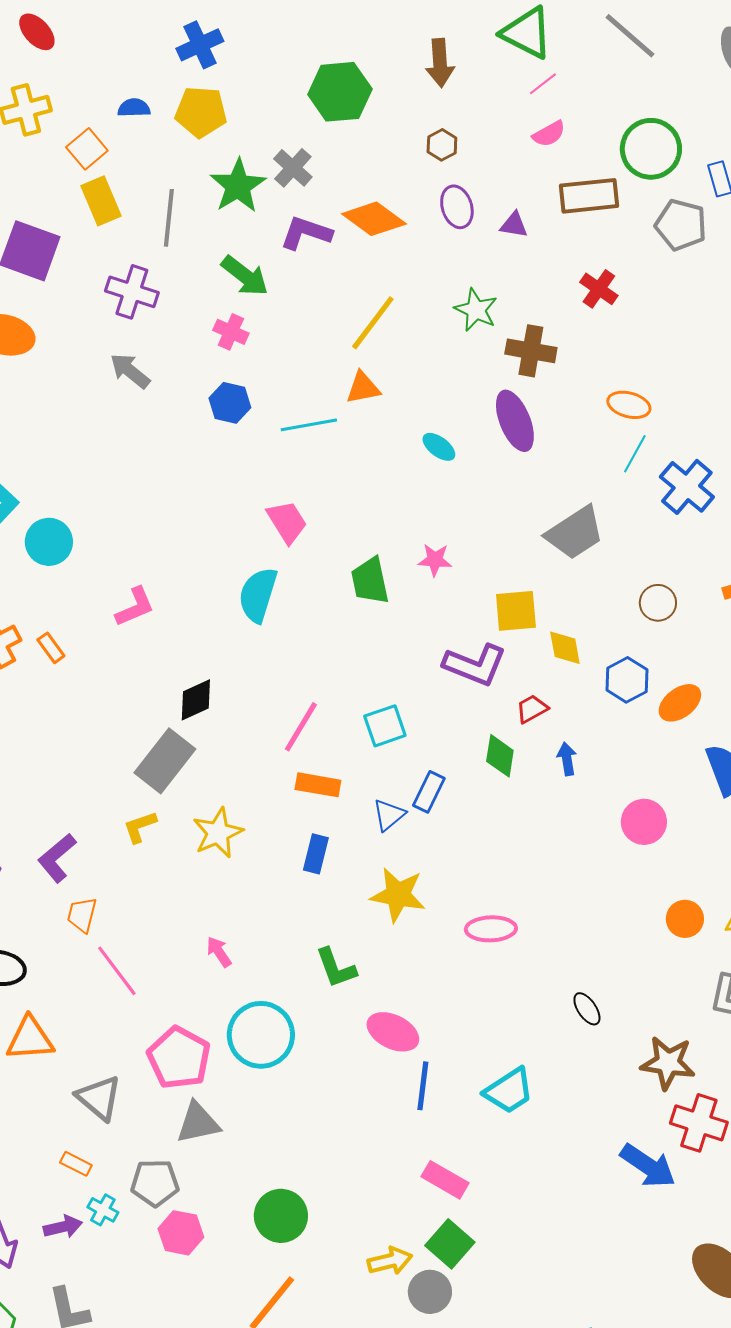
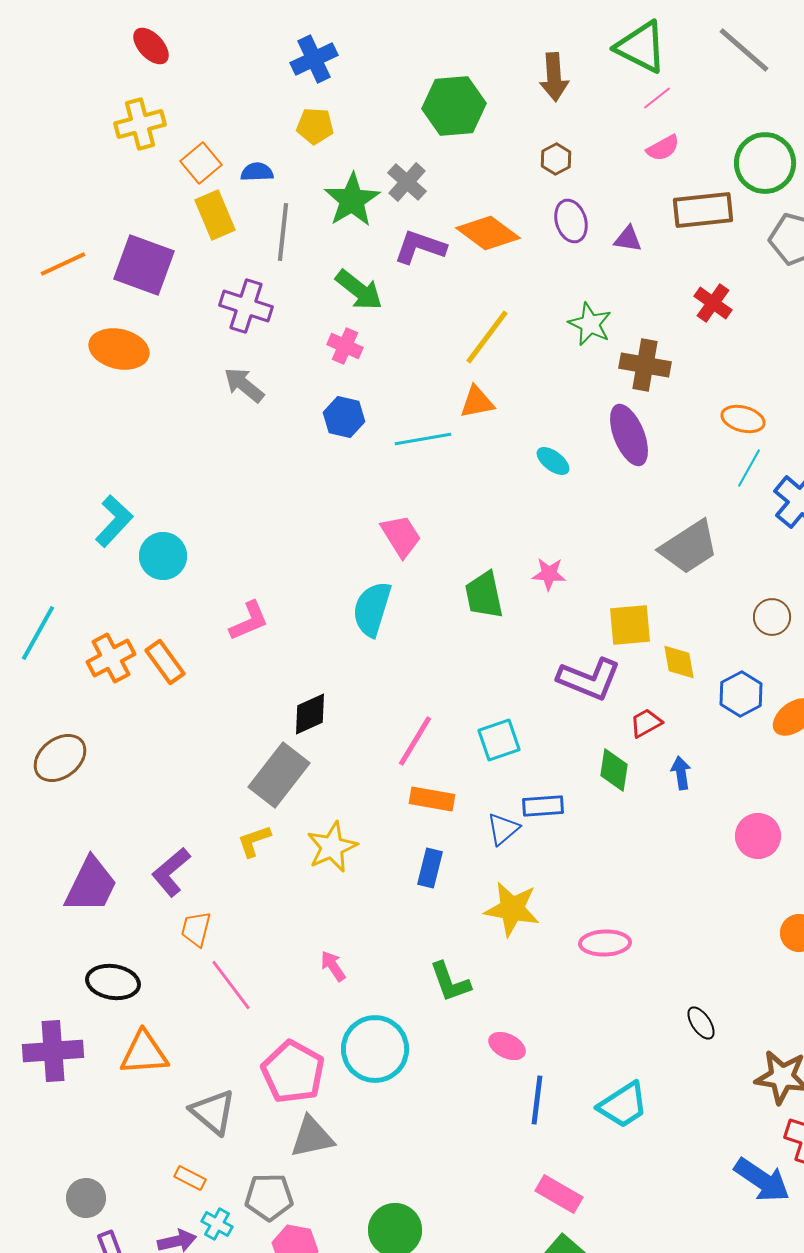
blue semicircle: (134, 108) -> (257, 172), moved
yellow pentagon: (201, 112) -> (315, 126), size x0.7
orange rectangle: (51, 648) -> (165, 662), size x1.4
blue rectangle: (429, 792) -> (543, 806), turned 60
pink ellipse: (393, 1032) -> (507, 1046), size x0.7

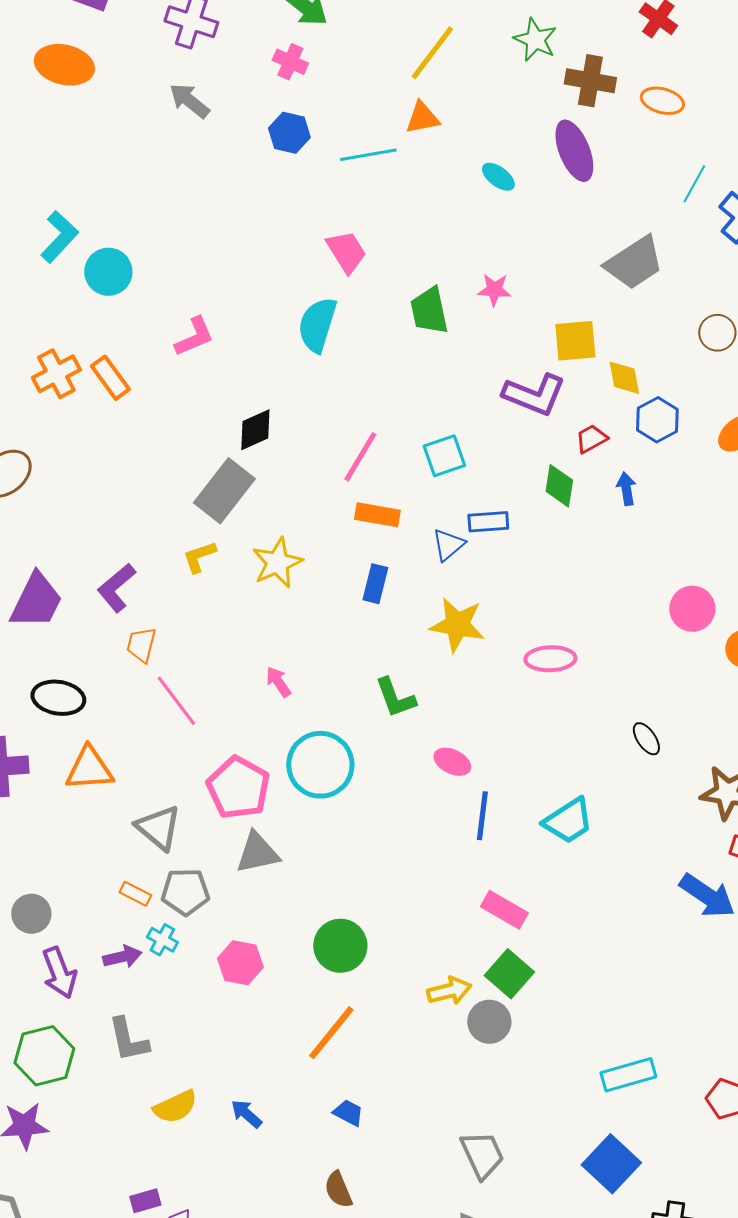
orange ellipse: (743, 419) -> (662, 101), moved
blue hexagon: (741, 694) -> (657, 420), moved
pink circle: (758, 836) -> (692, 609), moved
gray pentagon: (269, 1197) -> (185, 892), moved

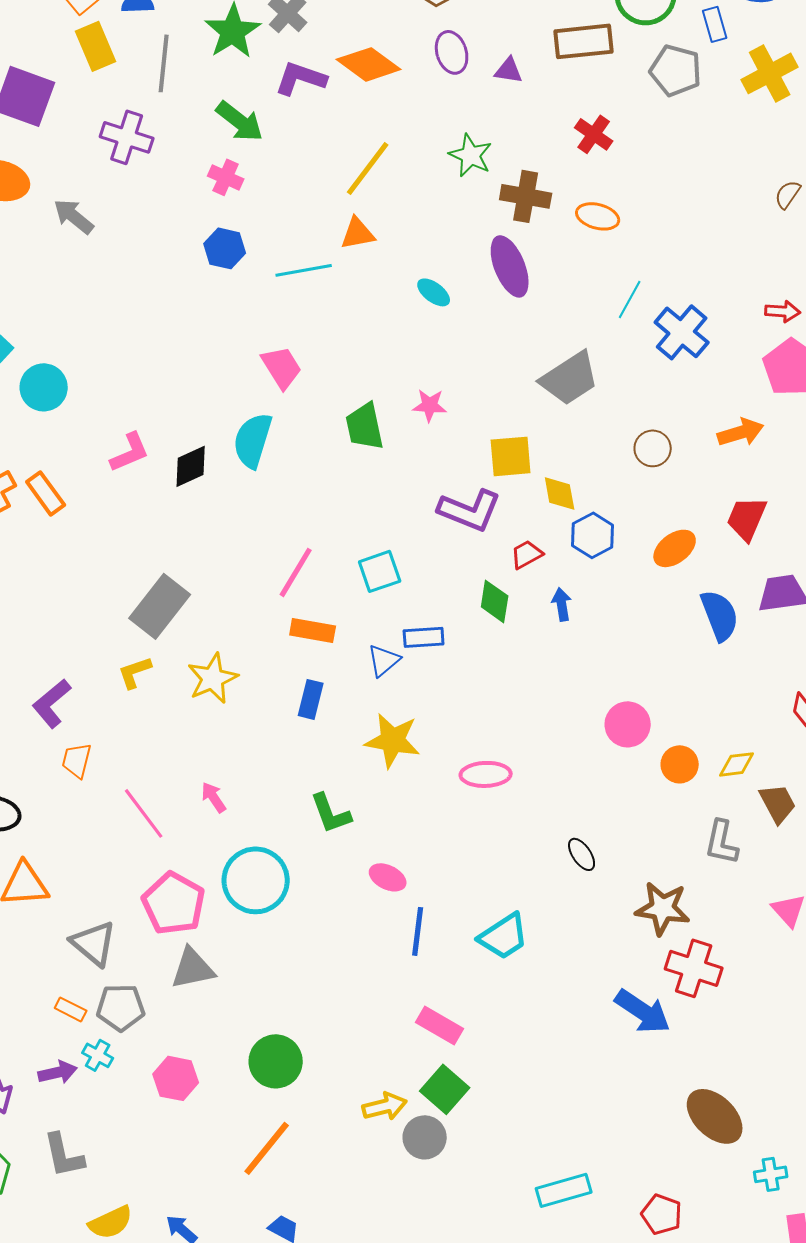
gray arrow: (189, 101) -> (74, 216), moved
black diamond: (255, 430) -> (191, 466), moved
pink line: (176, 701) -> (144, 813), moved

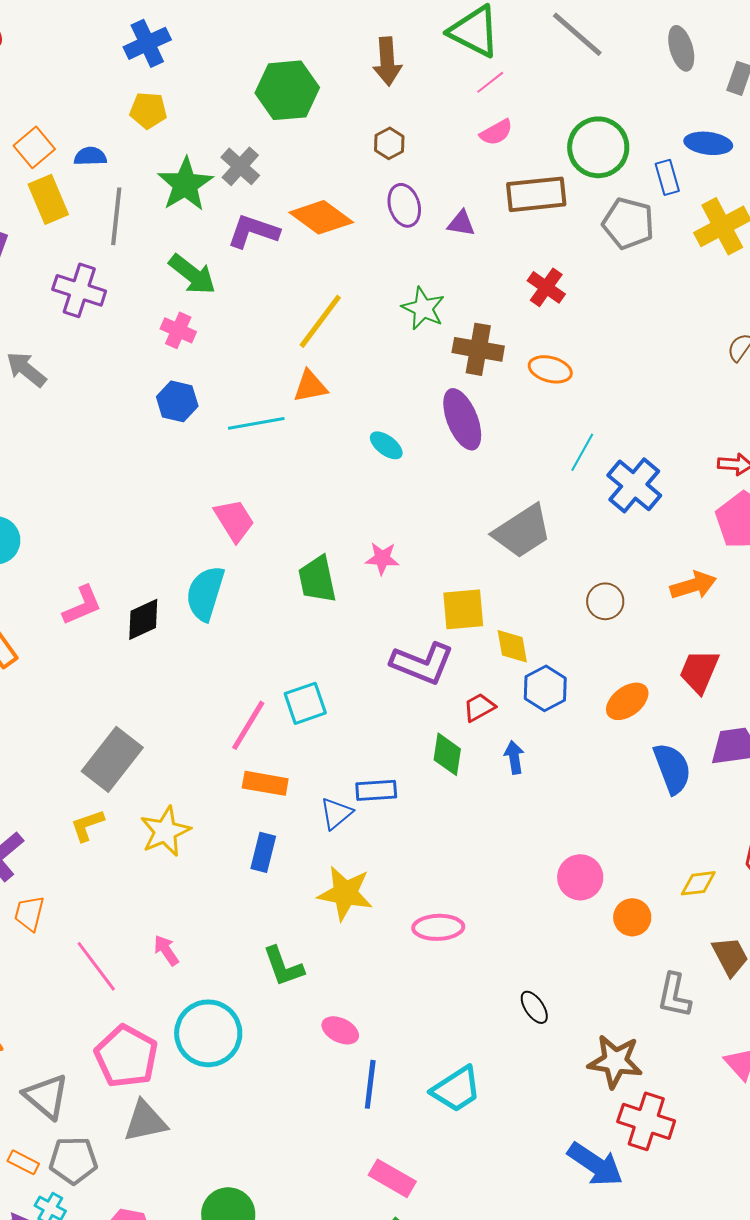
cyan square: (380, 571) -> (305, 703), moved
yellow diamond: (737, 764) -> (698, 883), moved

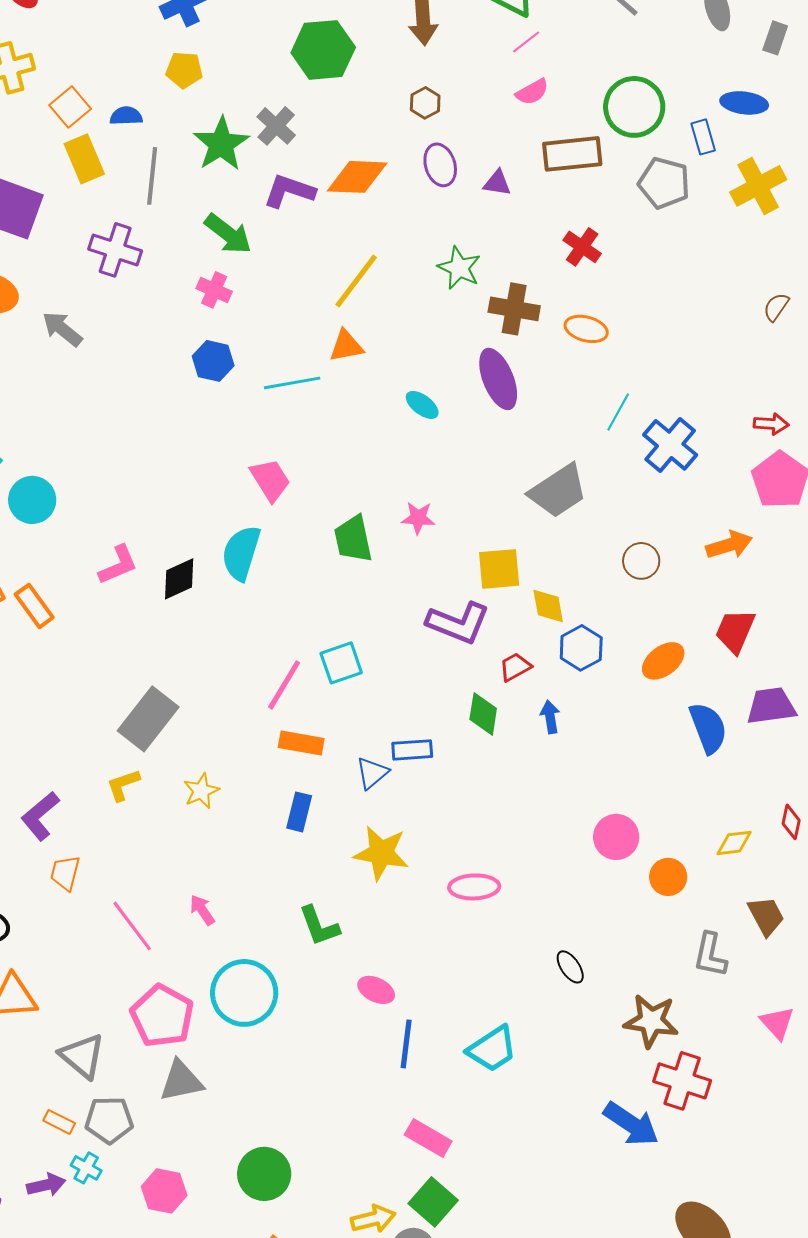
orange diamond: (321, 217) -> (357, 177), turned -34
yellow star: (165, 831) -> (201, 791), size x0.7

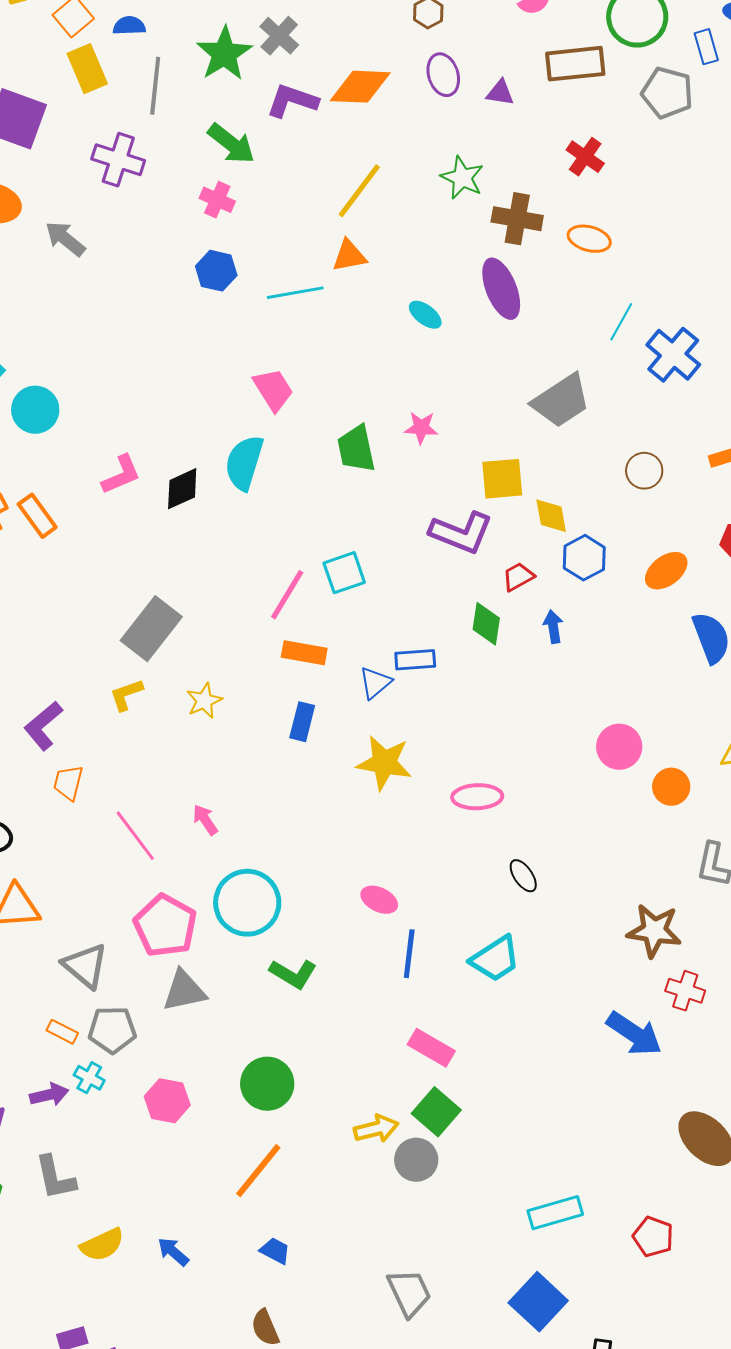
green L-shape: (319, 926) -> (293, 974), moved, turned -39
black ellipse: (570, 967) -> (523, 876), moved
red cross: (682, 1081) -> (685, 991), size x0.7

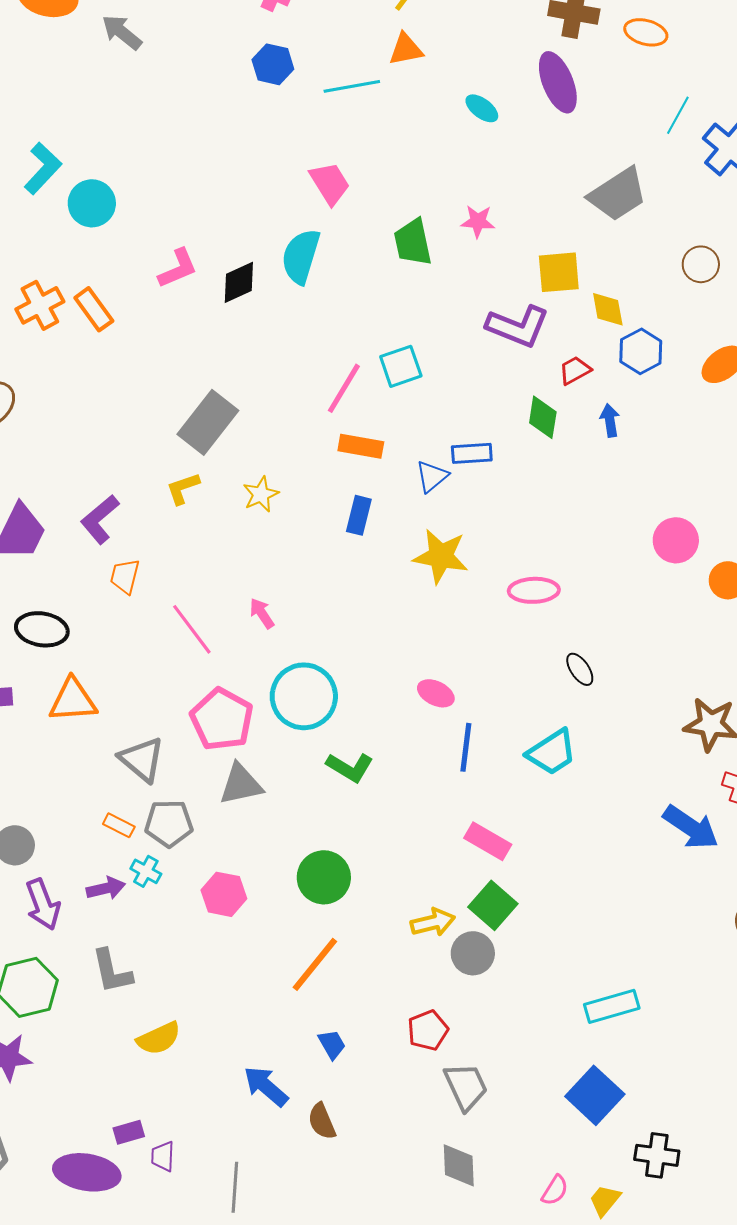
red pentagon: (653, 1237) -> (428, 1030), moved, turned 30
blue trapezoid: (275, 1251) -> (332, 1044), turned 32
blue arrow: (173, 1252) -> (266, 1086), moved, size x1.4

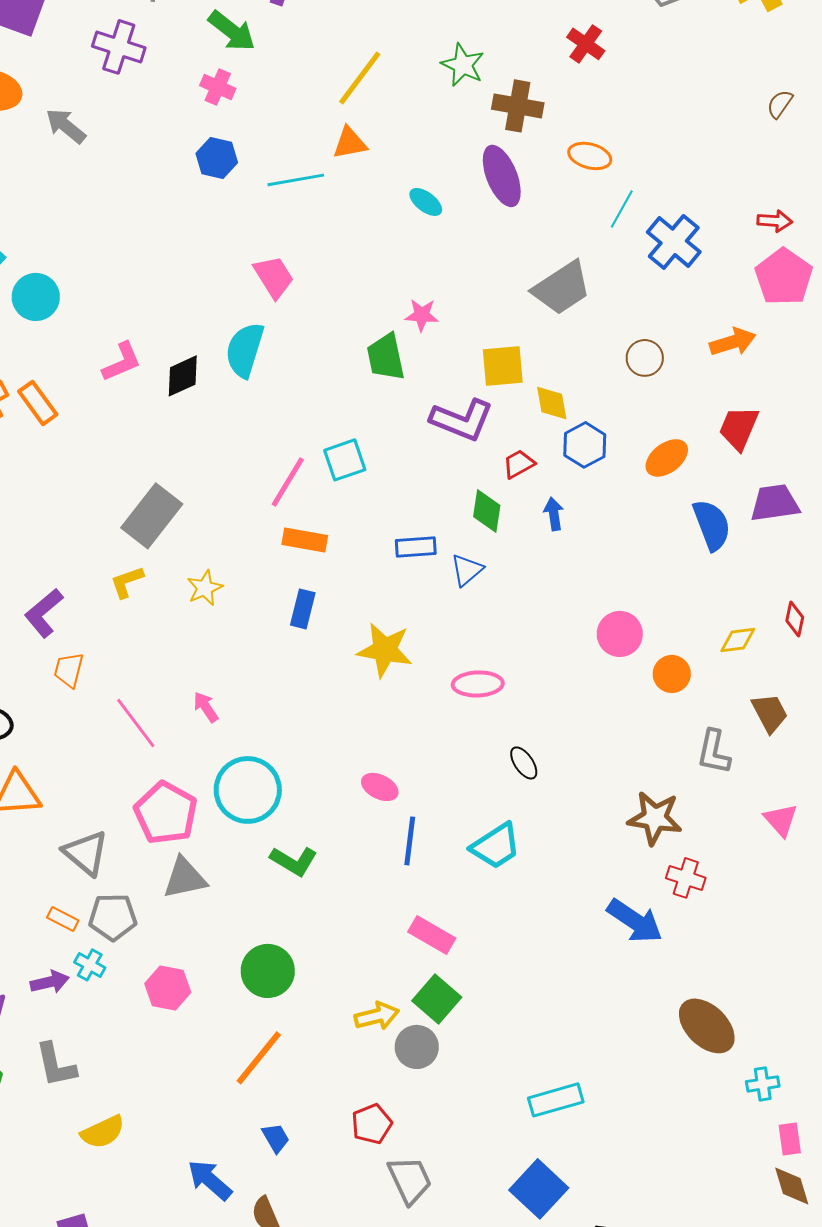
orange ellipse: (646, 32) -> (590, 156), moved
green trapezoid: (413, 242) -> (386, 357), moved
blue triangle: (432, 476) -> (467, 570), moved

